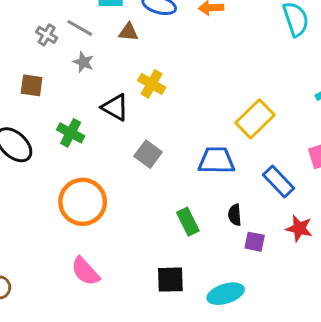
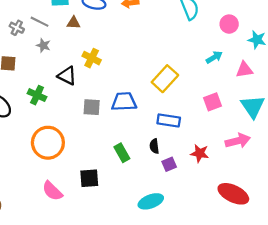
gray square: (148, 154) -> (92, 107), turned -30
blue trapezoid: (216, 160) -> (124, 102), moved
blue rectangle: (278, 182) -> (169, 120), moved, turned -35
purple square: (255, 242) -> (169, 164), turned -32
black square: (170, 280) -> (89, 178), moved

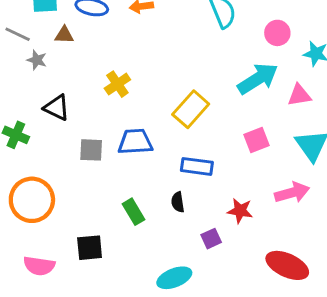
gray star: (43, 45) -> (37, 60), moved
cyan arrow: (214, 57) -> (258, 79), size x1.8
yellow cross: (92, 58) -> (117, 84), moved, turned 30
purple square: (169, 164) -> (211, 239), moved
pink semicircle: (52, 191) -> (39, 266), turned -35

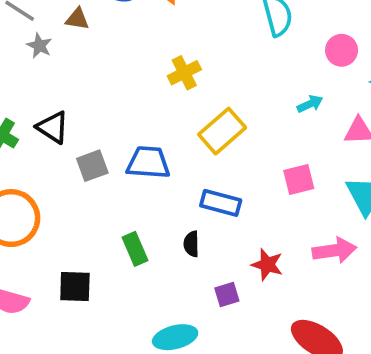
cyan arrow: (258, 79) -> (310, 104), size x0.5
yellow cross: (117, 84) -> (184, 73), moved
black triangle: (57, 108) -> (53, 127), moved
gray square: (91, 150) -> (92, 166), turned -30

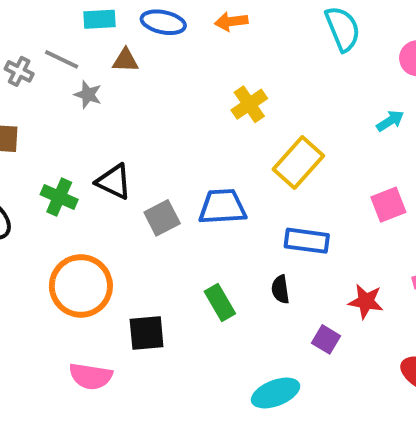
black square: (75, 286) -> (147, 333), moved
purple square: (227, 294) -> (326, 339), turned -35

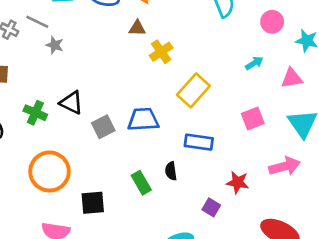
brown triangle: (125, 60) -> (137, 28), moved
black semicircle: (280, 289) -> (171, 171), moved

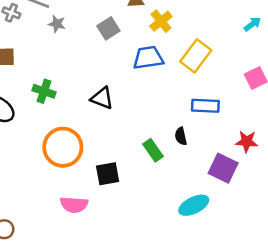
black triangle: (71, 103) -> (102, 98), moved
blue trapezoid: (143, 120) -> (148, 58), moved
gray square: (103, 127) -> (108, 28), moved
purple square: (211, 207) -> (223, 168), size x1.6

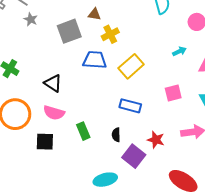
gray square: (108, 28) -> (69, 31), size x1.4
black semicircle: (181, 136) -> (116, 135), moved
pink semicircle: (74, 205) -> (54, 113), moved

